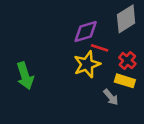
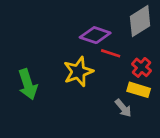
purple diamond: (86, 31) -> (95, 35), turned 36
yellow star: (87, 64) -> (78, 72), moved

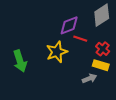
purple diamond: (95, 35) -> (69, 25), turned -40
gray arrow: (123, 108) -> (89, 78), turned -72

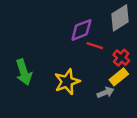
yellow star: (57, 52) -> (67, 82), moved
yellow rectangle: (101, 65) -> (119, 77), turned -56

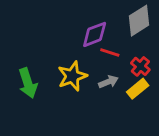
yellow star: (67, 82) -> (72, 76), moved
gray arrow: (106, 93) -> (108, 82), moved

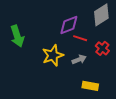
green arrow: (28, 83) -> (17, 36), moved
yellow rectangle: (138, 89) -> (90, 86), moved, turned 49

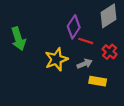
purple diamond: (69, 25) -> (74, 27), turned -35
yellow rectangle: (90, 86) -> (98, 81), moved

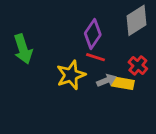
red line: (86, 41) -> (95, 57), moved
yellow rectangle: (98, 81) -> (123, 83), moved

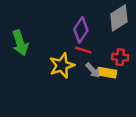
red cross: (138, 65) -> (120, 57), turned -35
gray arrow: (106, 80) -> (93, 70), turned 70

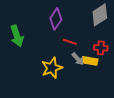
purple diamond: (81, 30) -> (56, 19), moved
yellow star: (62, 65) -> (52, 68), moved

